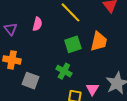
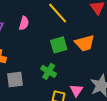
orange trapezoid: (99, 41) -> (85, 43), turned 60
gray square: (31, 81) -> (15, 80), turned -30

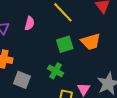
gray square: (15, 80) -> (22, 80), turned 30

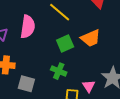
pink semicircle: (30, 23) -> (28, 27), size x1.6

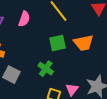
pink semicircle: (28, 27) -> (24, 19), size x0.7

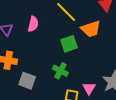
orange trapezoid: (84, 43) -> (91, 29), moved

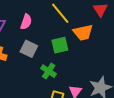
gray square: (27, 81) -> (29, 49), moved

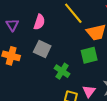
green square: (60, 45) -> (89, 55), moved

